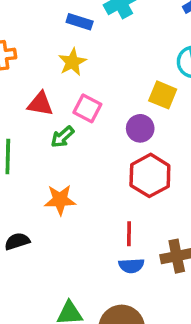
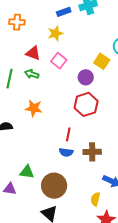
blue rectangle: (80, 22) -> (64, 12), turned -48
green arrow: (62, 137) -> (32, 74), moved, turned 48

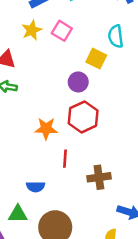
pink square: (59, 61) -> (62, 31), moved
orange star: (34, 108) -> (46, 129), moved
blue semicircle: (66, 152) -> (36, 187), moved

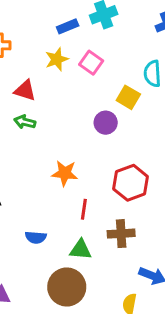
red hexagon: (83, 117) -> (131, 183), moved
blue semicircle: (36, 187) -> (36, 237), moved
green triangle: (18, 214) -> (81, 250), moved

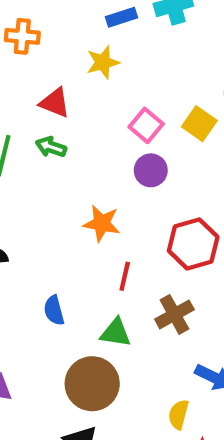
pink square: (91, 63) -> (146, 125), moved
purple circle: (106, 123) -> (151, 170), moved
brown cross: (121, 234) -> (174, 314), turned -30
blue semicircle: (36, 237) -> (54, 310), turned 66

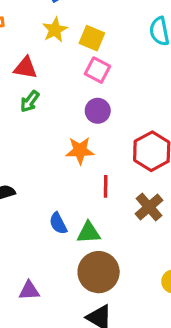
yellow square: (199, 124) -> (92, 38), moved
green arrow: (51, 147) -> (30, 101), turned -60
purple circle: (151, 170) -> (98, 111), moved
green triangle: (116, 333) -> (89, 233), moved

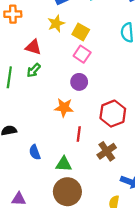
blue semicircle: (58, 223) -> (35, 152), moved

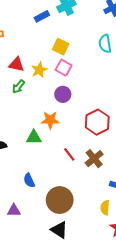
yellow star: (56, 24) -> (39, 70), moved
red line: (79, 134) -> (69, 154), moved, turned -40
blue semicircle: (35, 152) -> (29, 180), moved
green triangle: (64, 164) -> (34, 137), moved

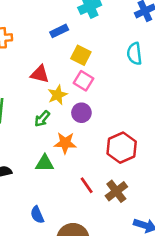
blue rectangle: (42, 16) -> (59, 31), moved
red triangle: (16, 64) -> (40, 74), moved
yellow star: (39, 70) -> (57, 95), moved
green arrow: (18, 87) -> (42, 119), moved

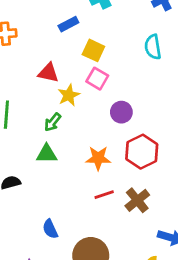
purple circle: (81, 113) -> (121, 112), moved
orange star: (65, 143) -> (98, 158), moved
green triangle: (45, 163) -> (47, 154), moved
red line: (87, 185) -> (104, 195), turned -72

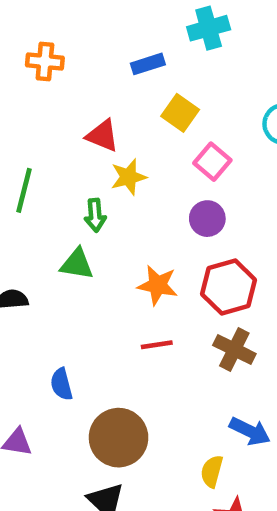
pink square: (97, 79) -> (212, 162), moved
green arrow: (53, 122) -> (95, 215), turned -54
brown cross: (137, 200) -> (234, 349), moved, turned -35

